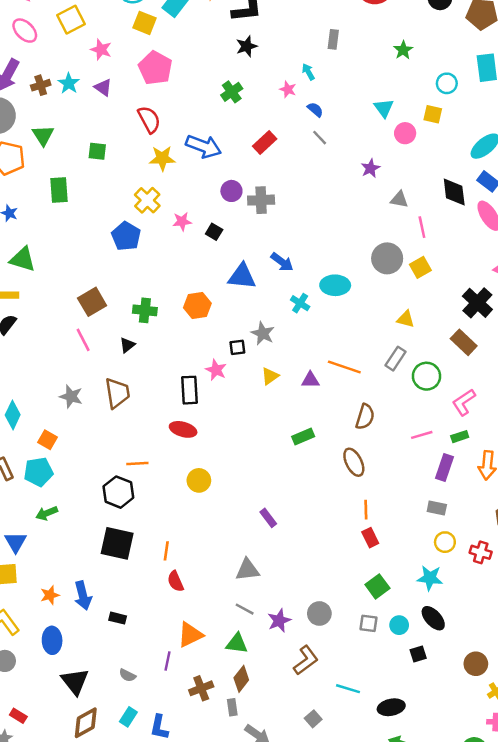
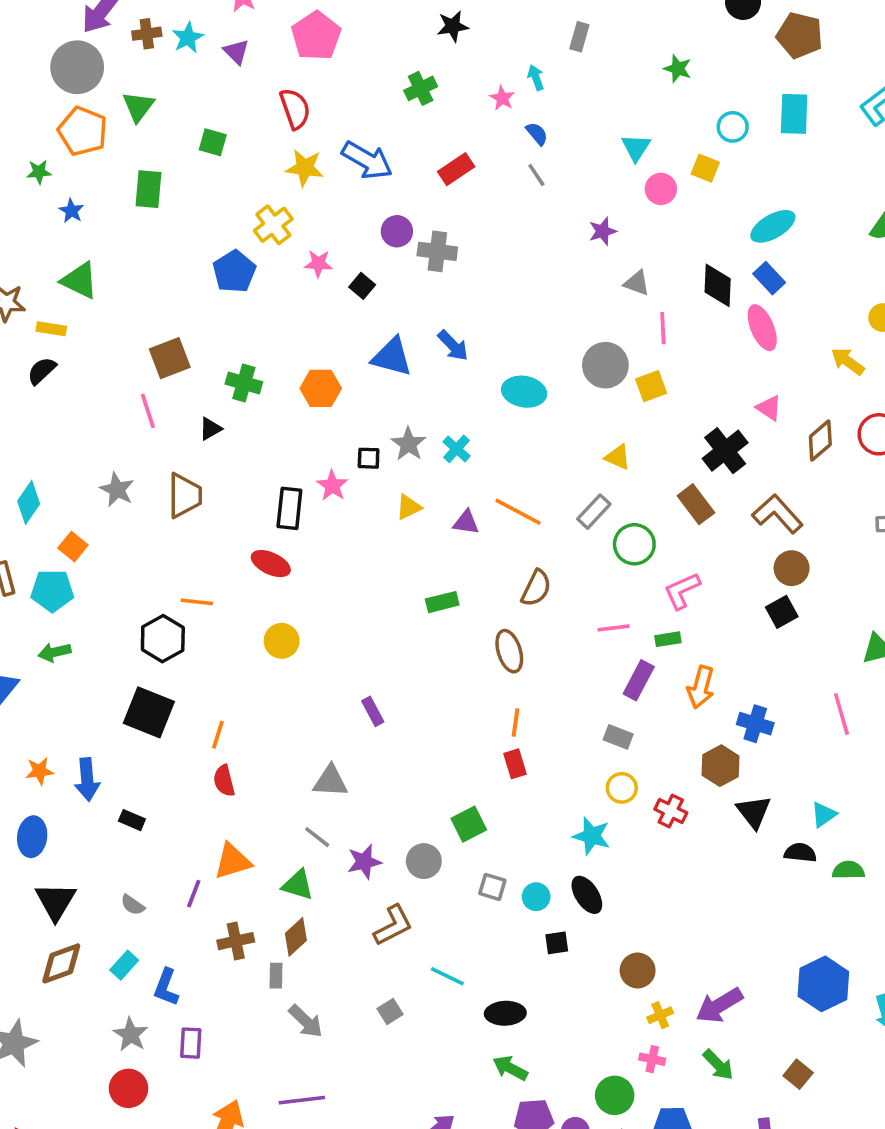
green star: (403, 50) -> (678, 69), turned -30
cyan cross: (300, 303) -> (457, 449), moved
green square: (377, 586) -> (469, 824), moved

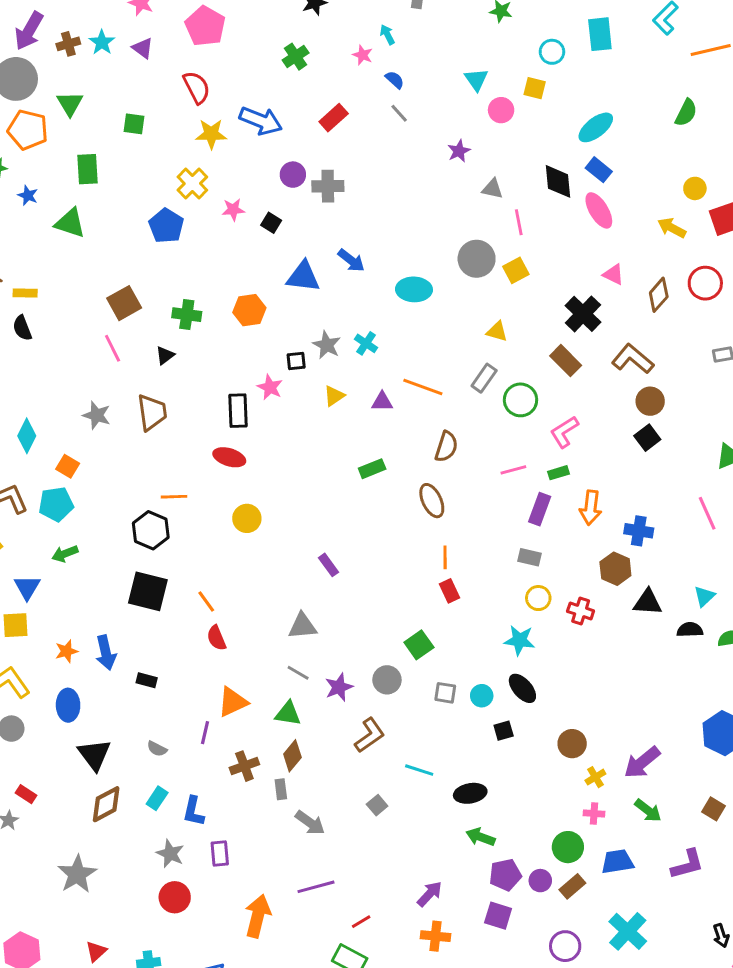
green triangle: (80, 280) -> (70, 223), moved
black semicircle: (42, 371) -> (22, 328), turned -60
orange line: (218, 735) -> (206, 602), turned -45
black triangle: (754, 812) -> (648, 602), turned -40

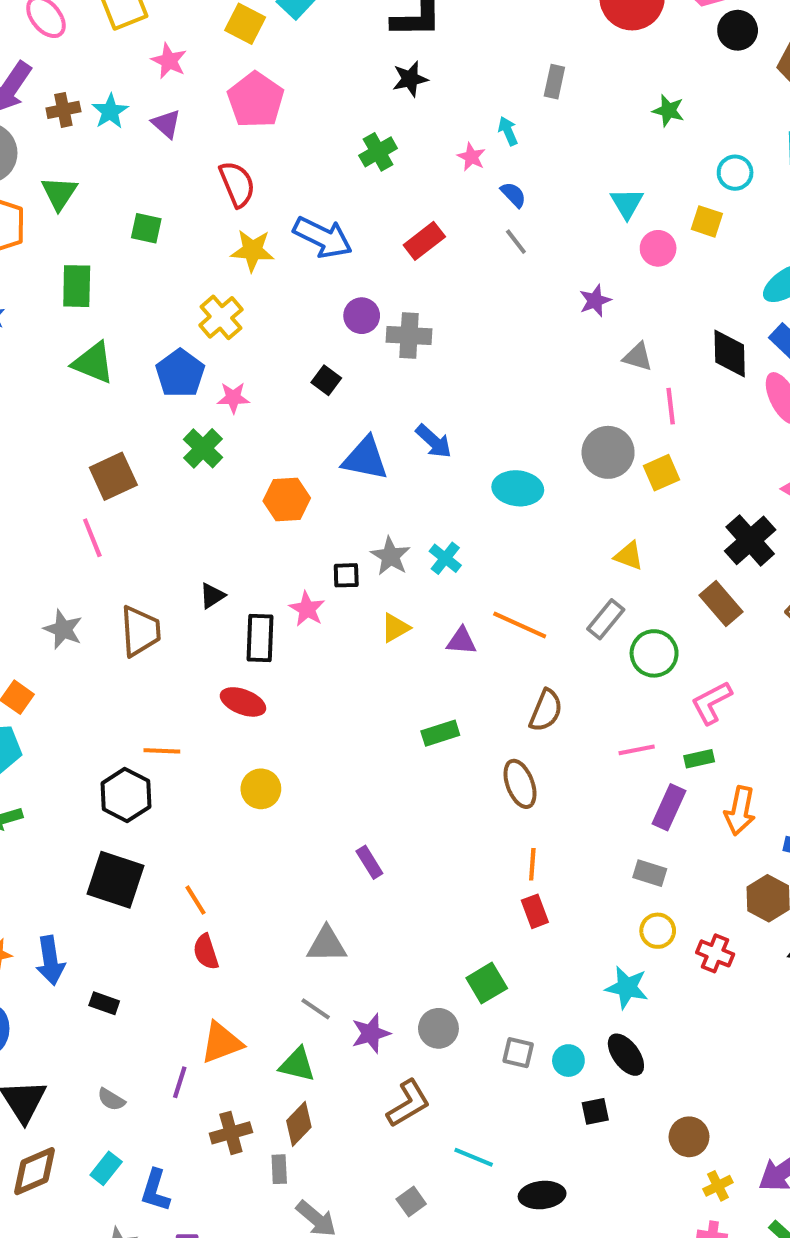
pink star: (233, 210) -> (233, 398), moved
green triangle: (70, 223) -> (93, 363), moved
green cross: (187, 315) -> (203, 448), moved, turned 32
black triangle: (165, 355) -> (212, 596), moved

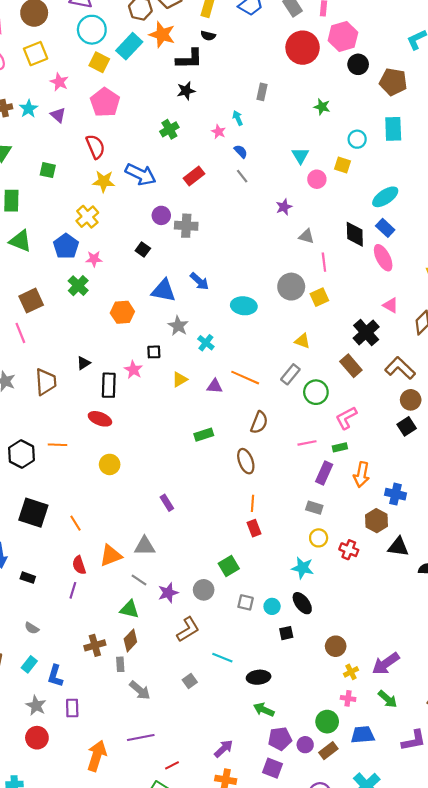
gray star: (390, 556) -> (178, 326), moved
black hexagon: (126, 795) -> (21, 454), moved
red semicircle: (206, 952) -> (79, 565), moved
orange triangle: (221, 1043) -> (111, 556), moved
purple line: (180, 1082) -> (73, 590), moved

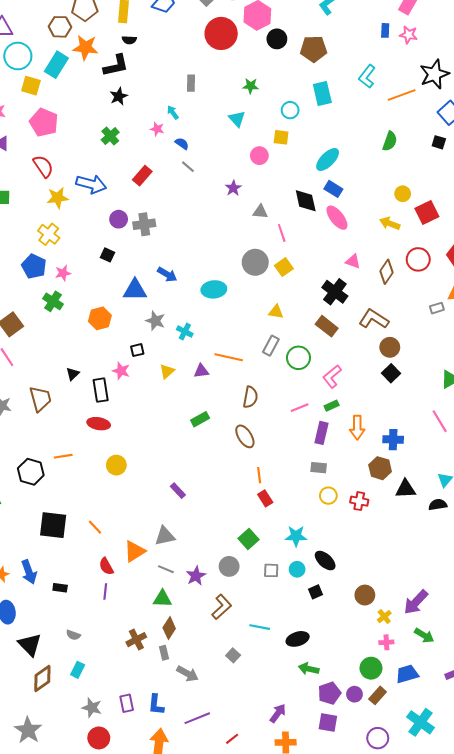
cyan triangle: (300, 156) -> (237, 119), moved
cyan star: (303, 568) -> (296, 536), moved
blue L-shape: (55, 676) -> (156, 705), moved

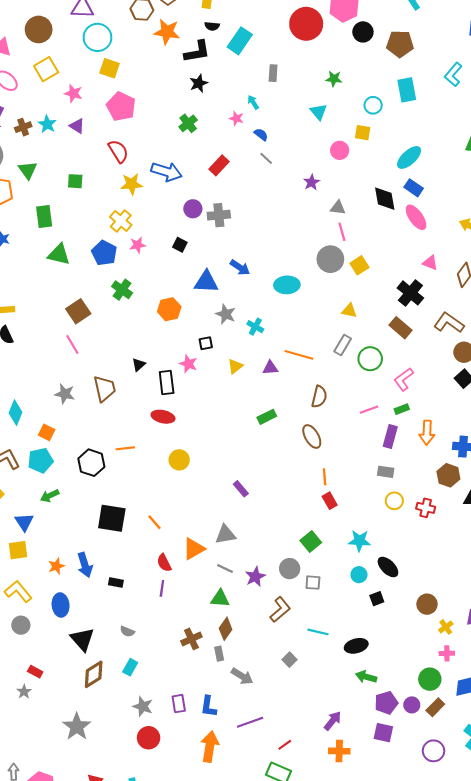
cyan rectangle: (56, 65) -> (240, 41), moved
pink line: (282, 233) -> (342, 232), moved
pink star: (63, 273) -> (138, 245), moved
gray square: (271, 570) -> (313, 583), moved

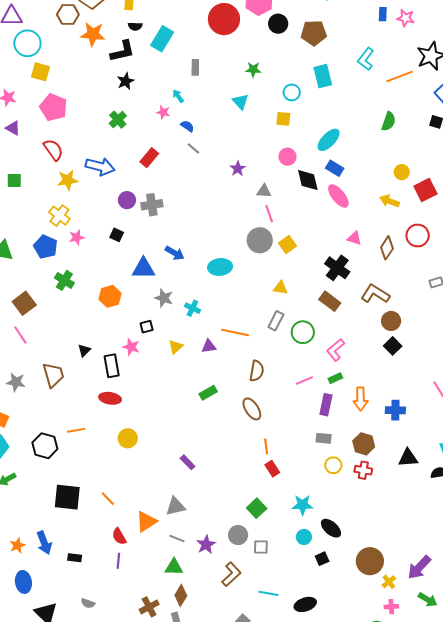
pink circle: (340, 150) -> (287, 157), moved
brown hexagon: (448, 475) -> (364, 444), moved
brown circle: (427, 604) -> (370, 561), size x1.4

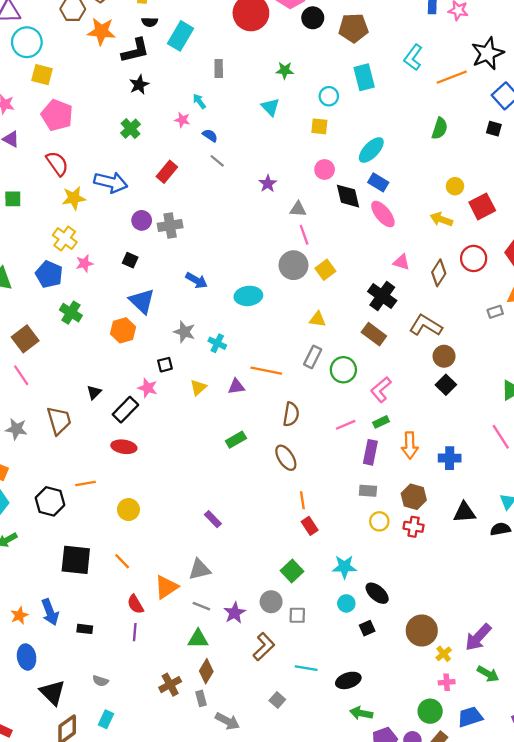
blue triangle: (144, 268) -> (142, 301), moved, turned 45
black rectangle: (112, 366) -> (125, 410), turned 55
yellow circle: (128, 438) -> (128, 510), moved

